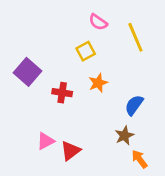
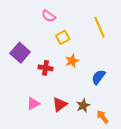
pink semicircle: (98, 22) -> (49, 16), moved
brown star: (124, 136) -> (83, 106), moved
red triangle: (70, 151) -> (60, 105), moved

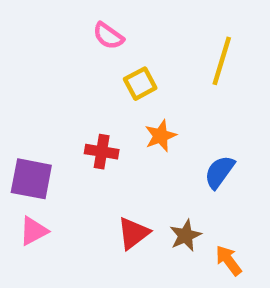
yellow line: (99, 27) -> (222, 61), turned 40
purple square: (20, 53) -> (31, 179), moved, turned -30
pink triangle: (33, 104) -> (34, 231), moved

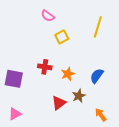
orange star: (161, 136) -> (68, 74), moved
pink triangle: (34, 231) -> (15, 114), moved
brown star: (185, 235) -> (79, 96), moved

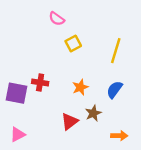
yellow line: (98, 27) -> (116, 51), moved
red cross: (45, 67) -> (40, 82), moved
orange arrow: (101, 115) -> (119, 136), turned 128

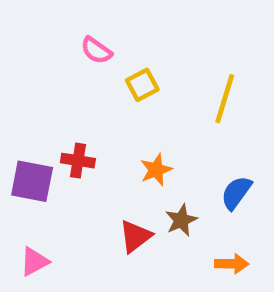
pink semicircle: (57, 19) -> (96, 50), moved
blue semicircle: (115, 90) -> (236, 193), moved

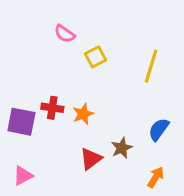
orange star: (156, 170) -> (83, 114), moved
orange arrow: (232, 264) -> (156, 177), turned -60

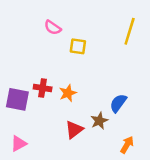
yellow square: (96, 57) -> (78, 46), turned 36
yellow line: (151, 66) -> (130, 31), moved
blue semicircle: (159, 129) -> (118, 103), moved

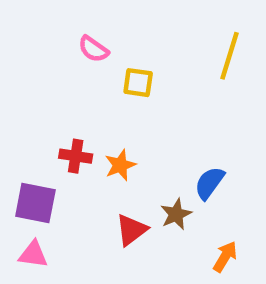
purple square: (17, 99) -> (35, 203), moved
pink triangle: (19, 143) -> (33, 254), turned 36

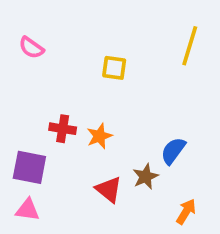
pink semicircle: (93, 49) -> (31, 48), moved
red triangle: (131, 230) -> (109, 189), turned -44

